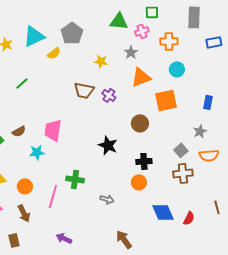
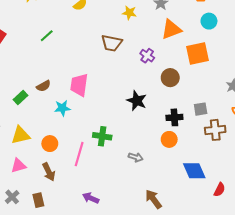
purple cross: (109, 95) -> (147, 56), moved
gray square: (181, 150) -> (201, 109), moved, turned 32
red semicircle: (189, 218) -> (219, 190), moved

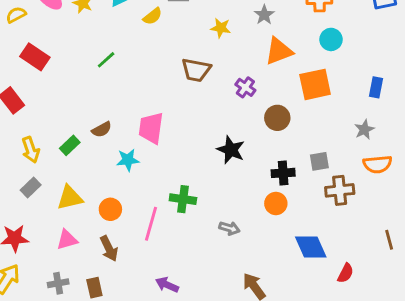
gray cross: (12, 197) -> (58, 283), turned 32

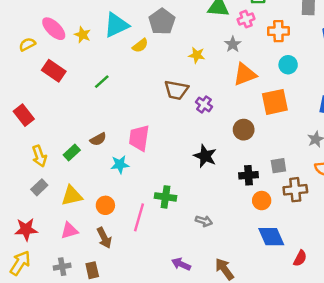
red rectangle: (35, 57) -> (54, 71), moved
purple cross: (245, 87) -> (204, 104), moved
orange circle: (276, 203) -> (262, 201), moved
purple arrow: (167, 285) -> (181, 264), moved

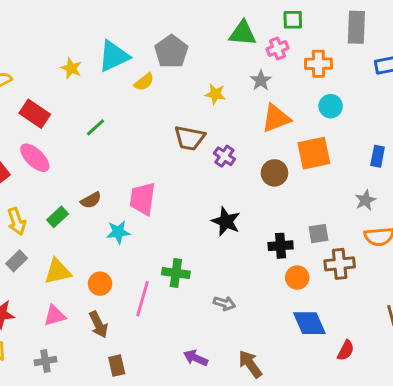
pink ellipse: (54, 29) -> (35, 158), moved
brown circle: (244, 130) -> (274, 173), moved
brown rectangle: (92, 270) -> (117, 366), moved

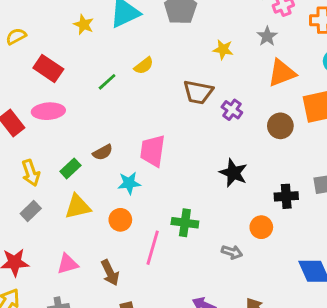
yellow semicircle: (144, 82) -> (144, 66), moved
pink ellipse: (35, 158) -> (48, 111), turned -48
yellow triangle: (58, 271) -> (78, 207), moved
orange circle: (297, 278) -> (261, 227), moved
orange circle: (100, 284) -> (120, 220), moved

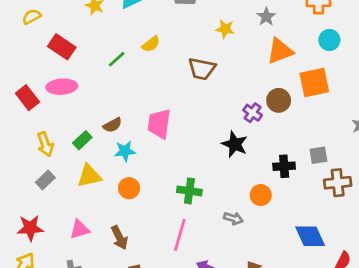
purple cross: (232, 110) -> (253, 113), moved
cyan star: (129, 183) -> (125, 151), moved
pink line: (153, 248) -> (180, 235), moved

